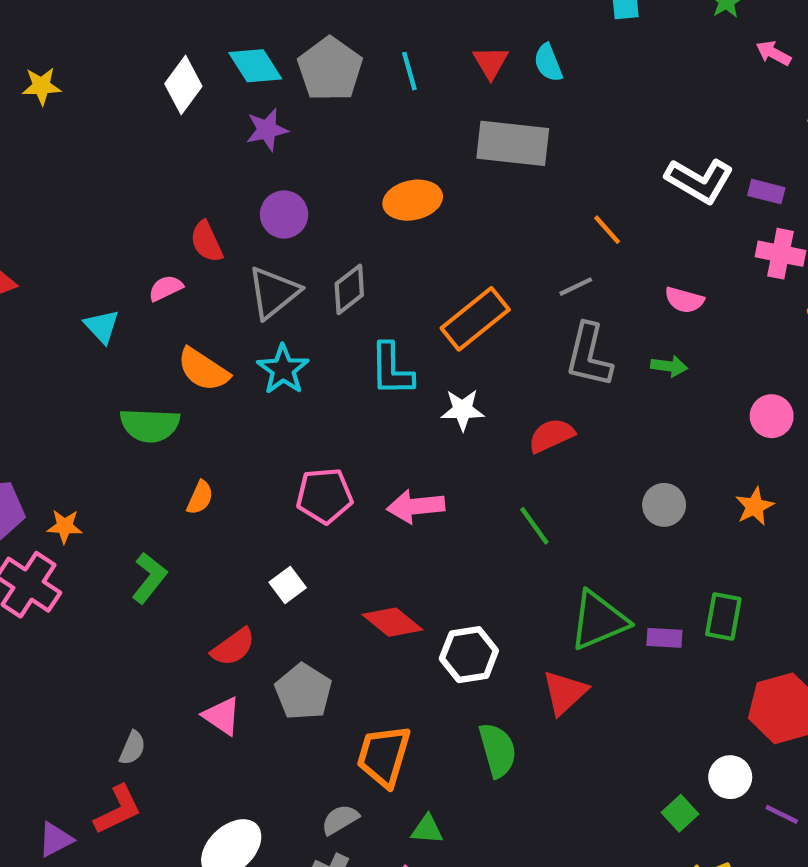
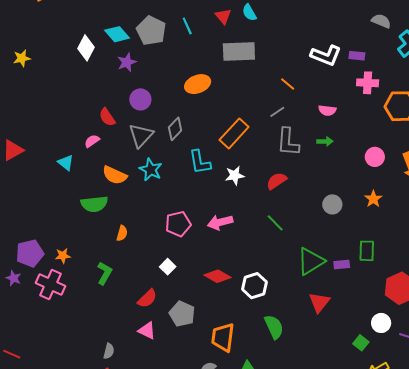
red triangle: (565, 692) -> (319, 302), moved

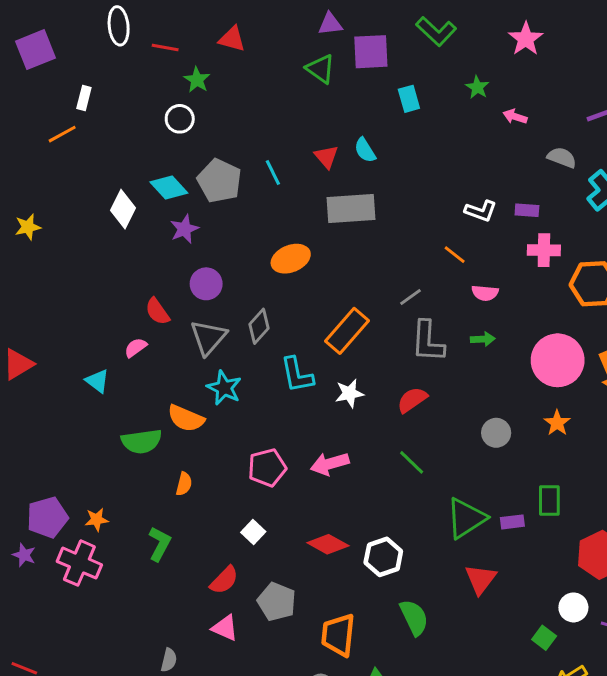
white L-shape: (326, 55) -> (481, 211), size x0.7
orange line: (288, 84) -> (455, 255), moved
pink circle: (375, 157) -> (558, 360), size x1.8
orange semicircle: (115, 175) -> (186, 418), moved

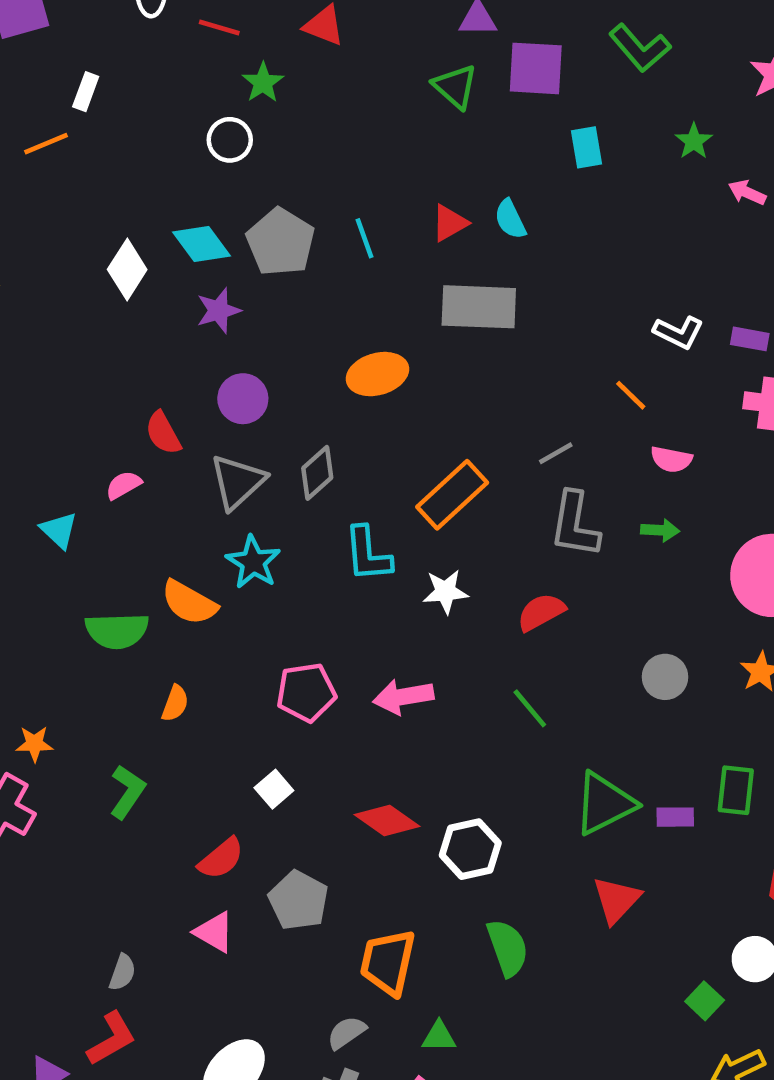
red triangle: (326, 157) -> (449, 223), turned 35

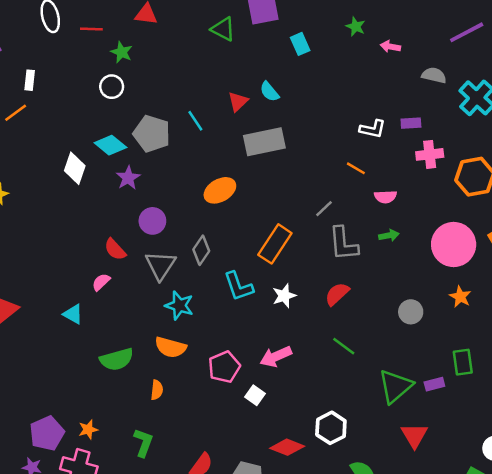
orange semicircle: (189, 603) -> (171, 347), moved
white square: (274, 789) -> (255, 395), moved
red diamond: (387, 821) -> (287, 447), moved

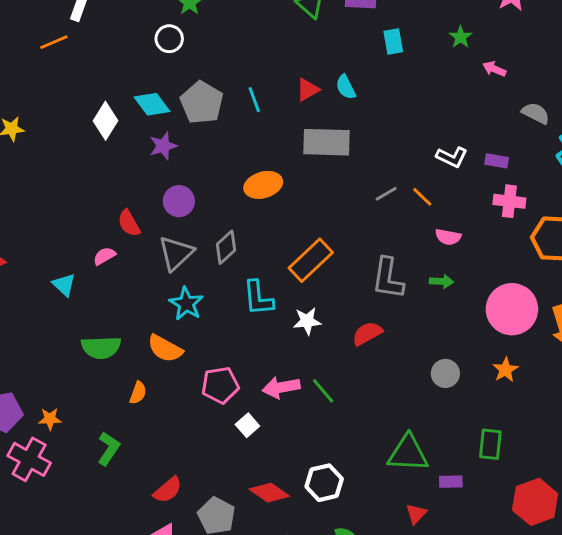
gray line: (324, 209) -> (386, 194), moved
green line: (344, 346) -> (323, 391), moved
purple rectangle: (434, 384) -> (451, 482), moved
green triangle: (396, 386) -> (408, 453), turned 30
red triangle: (414, 435) -> (416, 514), size x0.7

